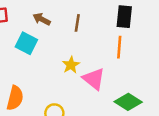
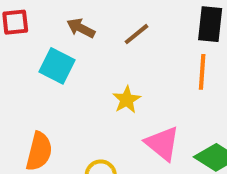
brown line: (77, 23) -> (137, 34), turned 42
pink triangle: (94, 79) -> (162, 143), moved

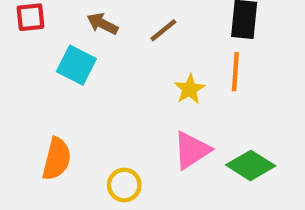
yellow star: (127, 100) -> (190, 89), moved
pink triangle: (162, 143) -> (192, 150), turned 48

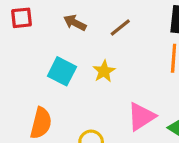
cyan square: (76, 65) -> (62, 71), moved
yellow star: (190, 89) -> (104, 71), moved

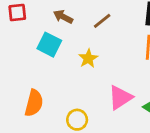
cyan square: (62, 71) -> (49, 45), moved

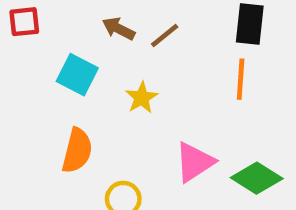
brown arrow: (63, 17) -> (119, 29), moved
orange semicircle: (34, 103) -> (77, 151), moved

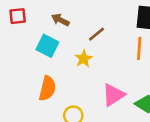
brown arrow: (119, 29) -> (60, 20), moved
brown line: (165, 36) -> (97, 34), moved

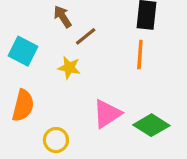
brown arrow: (60, 20) -> (63, 17), moved, turned 30
yellow star: (84, 59) -> (69, 68), turned -30

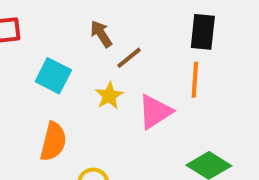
yellow star: (69, 68) -> (109, 96), turned 30
pink triangle: (107, 114) -> (155, 112), moved

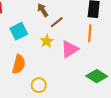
cyan square: (53, 76) -> (19, 31), turned 36

